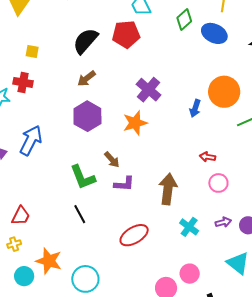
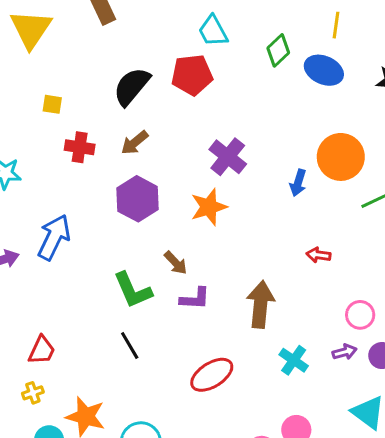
red cross: (23, 82) -> (80, 147), moved
pink circle: (218, 183) -> (360, 315), moved

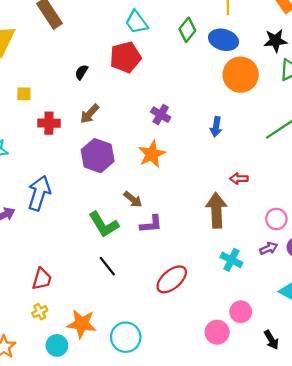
black semicircle: (132, 86) -> (81, 72), size x0.5
purple cross: (228, 157) -> (161, 115), size x0.7
orange circle: (341, 157) -> (241, 75), moved
brown arrow: (260, 304) -> (216, 210), moved

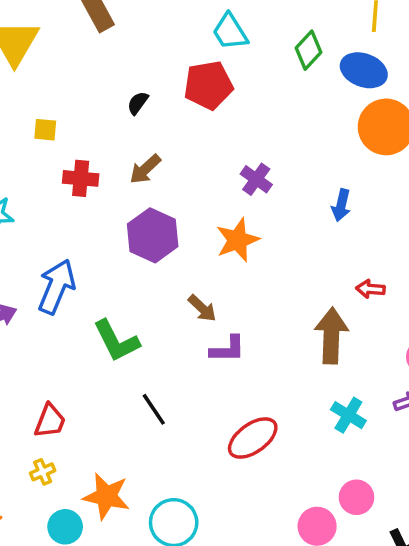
green L-shape: (104, 224) -> (116, 341), moved

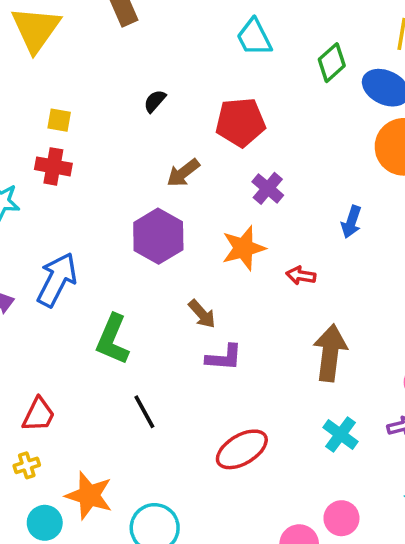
red pentagon: (208, 85) -> (240, 122), moved
brown arrow: (145, 169) -> (183, 173), moved
red cross: (81, 178) -> (53, 166), moved
red arrow: (370, 289) -> (301, 276), moved
green L-shape: (116, 341) -> (113, 339), turned 45

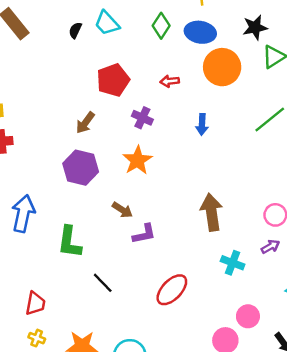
black semicircle: (155, 101) -> (75, 30), moved
red arrow: (301, 276) -> (170, 81), moved
yellow cross: (27, 465) -> (37, 338), turned -35

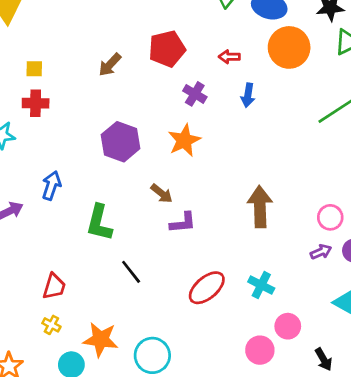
brown arrow: (85, 123) -> (110, 65), moved
blue arrow: (202, 124) -> (248, 95), moved
blue arrow: (23, 213) -> (51, 185), size x0.7
cyan cross: (233, 263) -> (261, 285), moved

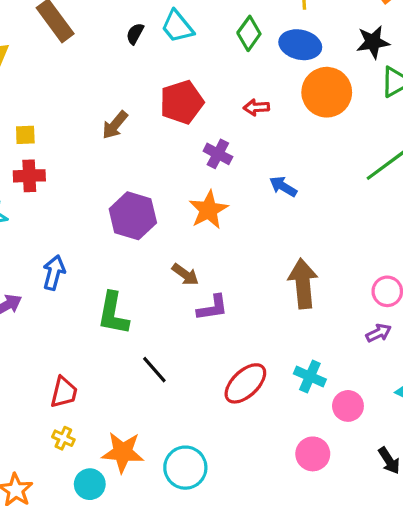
blue arrow: (248, 95) -> (283, 187), moved, turned 115
pink circle: (288, 326) -> (348, 406), moved

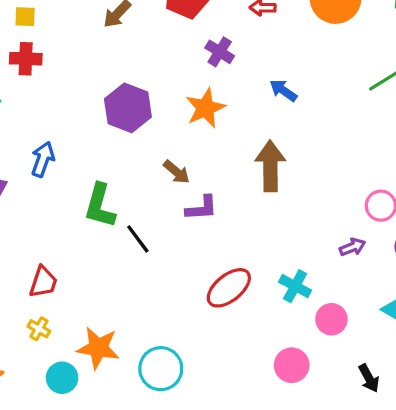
brown arrow: (303, 284) -> (270, 166), moved
purple arrow: (379, 333) -> (352, 247), moved
black line: (154, 370) -> (138, 239), moved

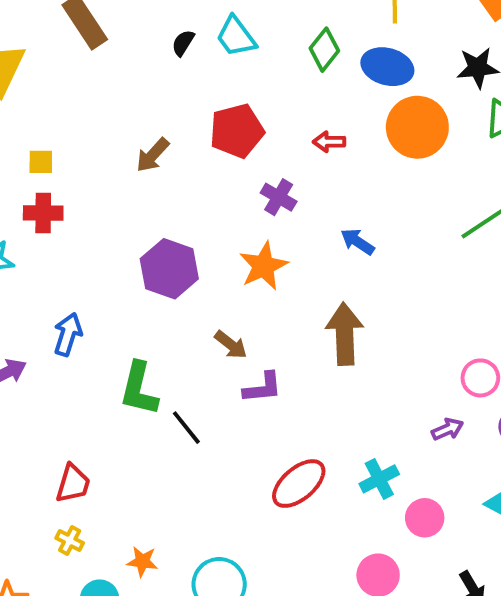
cyan cross: (295, 286) -> (379, 479), turned 36
orange star: (98, 348) -> (142, 561), size x0.6

